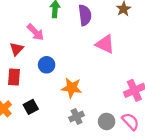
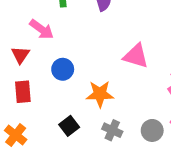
pink triangle: (105, 44) -> (136, 56), moved
black square: (31, 107) -> (69, 126), moved
gray cross: (77, 117) -> (112, 130), turned -32

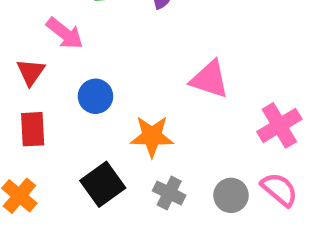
black square: (69, 126) -> (103, 184), size x1.4

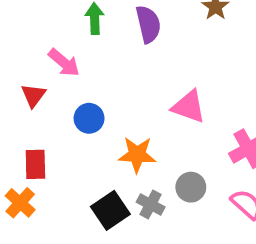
red rectangle: (33, 129) -> (35, 164), moved
black square: (103, 184) -> (110, 210), moved
gray circle: (231, 195) -> (191, 187), moved

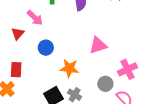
pink triangle: (189, 107) -> (98, 45), turned -42
gray circle: (191, 187) -> (105, 84), moved

